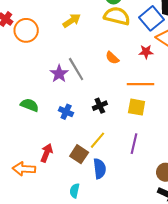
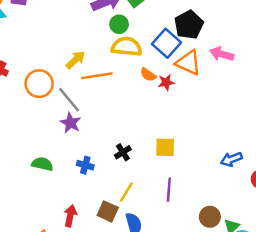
orange circle: (26, 30) -> (39, 84), moved
orange semicircle: (112, 58) -> (148, 75), moved
gray line: (76, 69) -> (69, 100), moved
orange line: (141, 84) -> (97, 76), moved

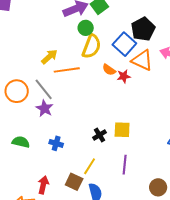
yellow semicircle: (127, 47) -> (91, 46), turned 105
orange circle: (39, 84) -> (17, 91), moved
black cross: (123, 152) -> (99, 135), moved

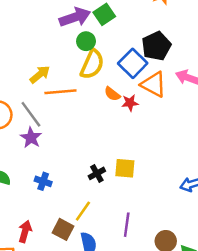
purple line: (125, 165) -> (127, 225), moved

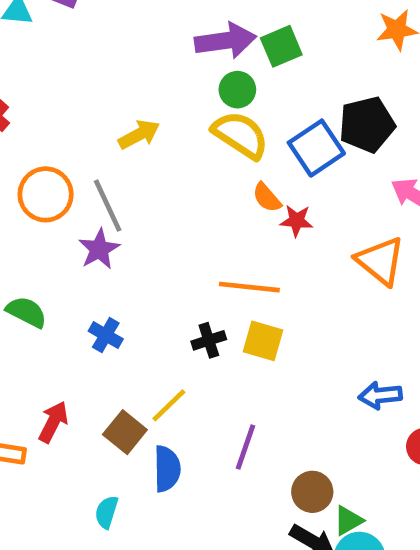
yellow semicircle: (92, 64) -> (240, 135), turned -92
orange triangle: (154, 84) -> (381, 261), moved
orange line: (60, 92) -> (249, 287), moved

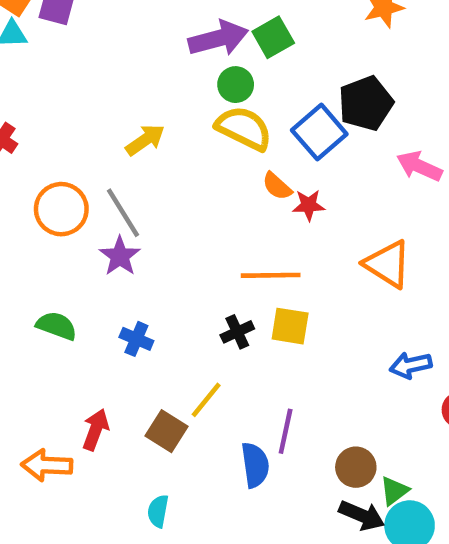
orange triangle: (381, 261) -> (388, 264), moved
blue semicircle: (167, 469) -> (255, 465), moved

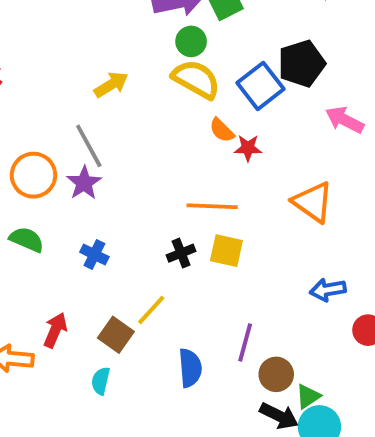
orange circle: (61, 209) -> (33, 175), moved
purple line: (286, 431) -> (245, 343), moved
cyan semicircle: (158, 511) -> (101, 381), moved

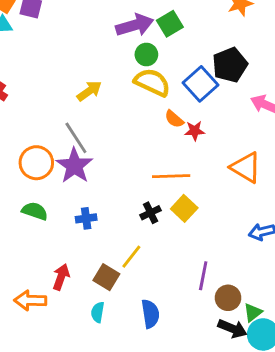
purple star: (84, 183) -> (74, 166), size x1.4
yellow square: (226, 251) -> (184, 208), turned 35
blue cross: (94, 254) -> (86, 218), turned -30
blue semicircle: (190, 368) -> (150, 314), moved

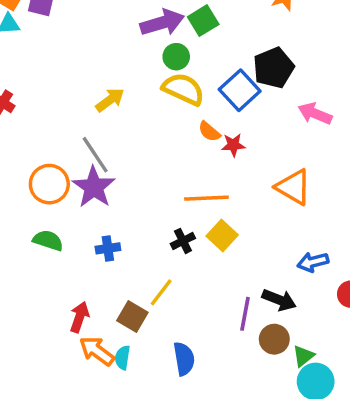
orange arrow: (30, 300) -> (97, 351), moved, turned 36
black arrow: (232, 329) -> (279, 300), moved

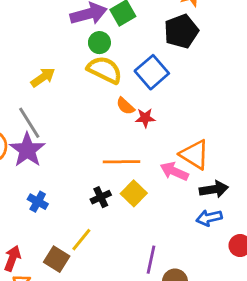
black pentagon: (274, 68) -> (181, 31), moved
pink arrow: (315, 113) -> (174, 171), moved
blue cross: (108, 248) -> (38, 202), turned 36
black arrow: (279, 300) -> (214, 189), moved, turned -32

